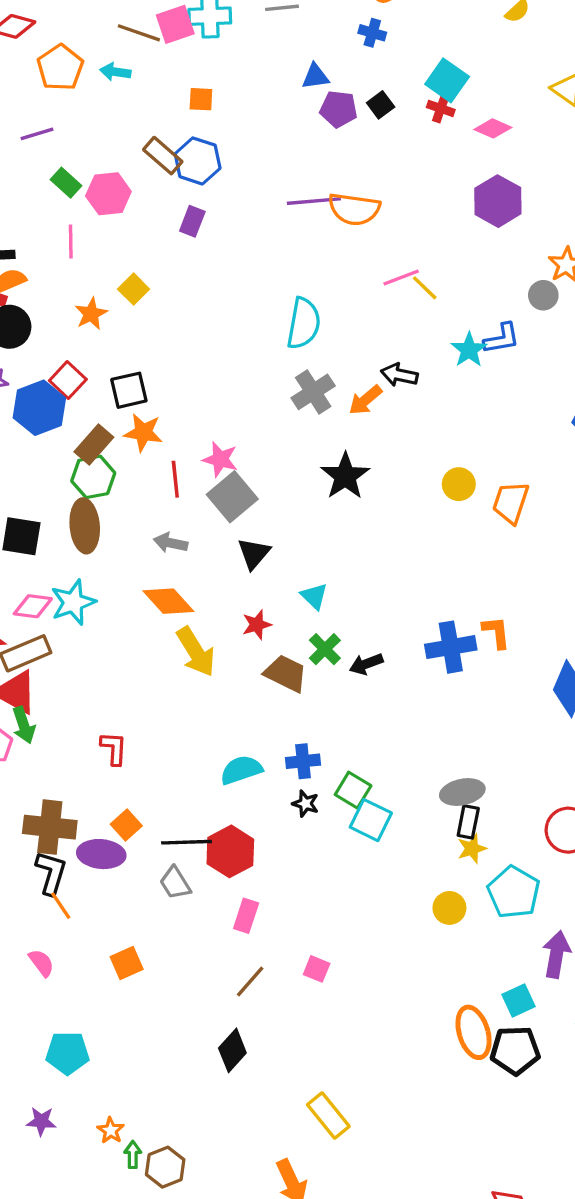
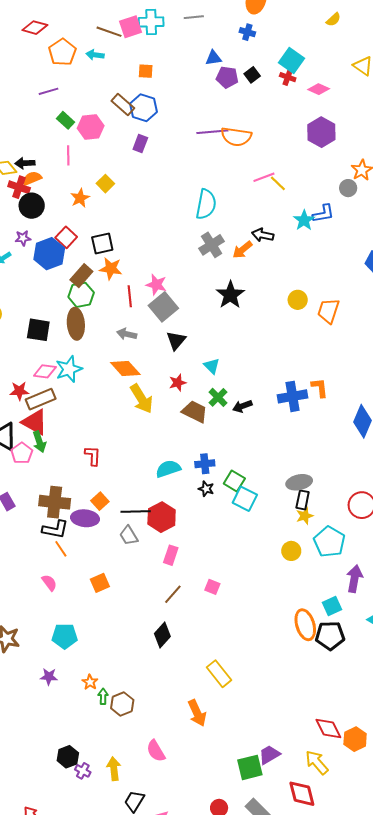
black L-shape: (51, 873) -> (55, 529), turned 84

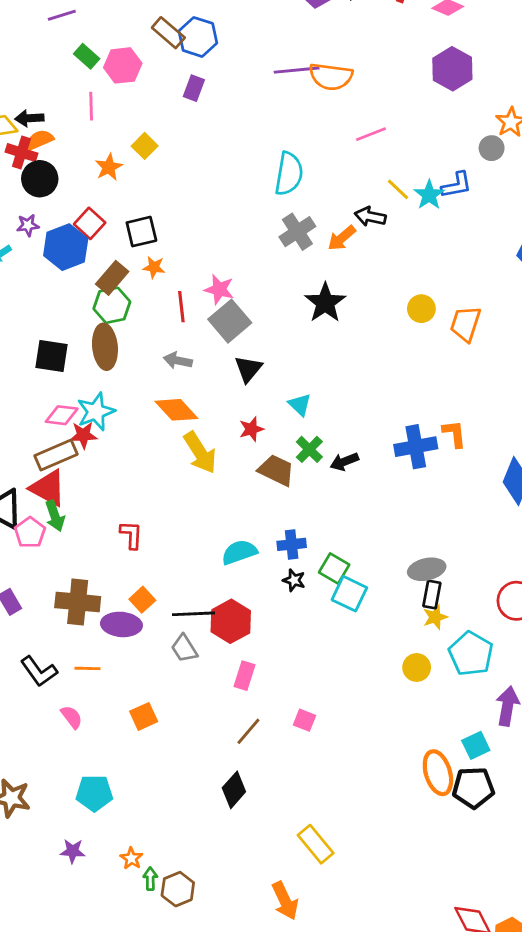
yellow line: (278, 183) -> (398, 189), moved
orange star: (111, 269) -> (154, 267), size x0.7
red star: (19, 391) -> (83, 435), moved
black L-shape: (55, 529) -> (39, 671), moved, turned 44
orange line: (61, 549) -> (88, 668), turned -54

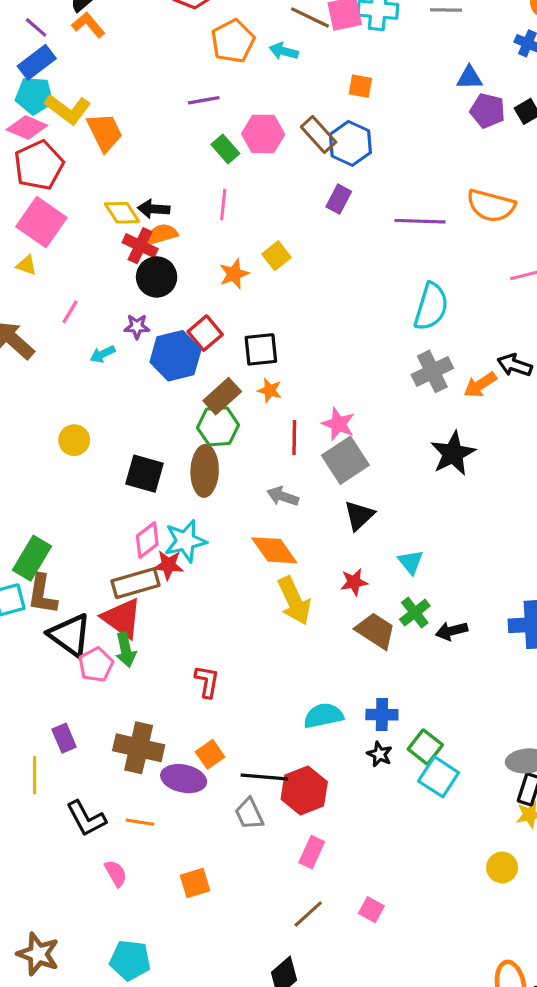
pink hexagon: (123, 65) -> (263, 134), moved
purple line: (297, 70) -> (420, 221), moved
pink diamond: (62, 415) -> (147, 540), turned -52

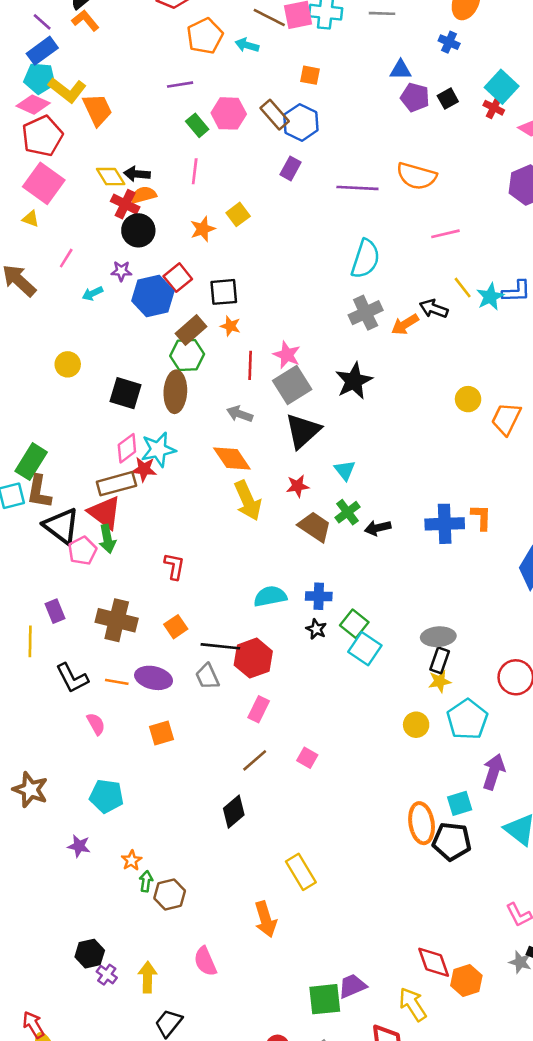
black star: (453, 453) -> (354, 381), moved
black triangle: (359, 515) -> (303, 431), size x1.4
purple ellipse: (184, 779) -> (154, 678), moved

